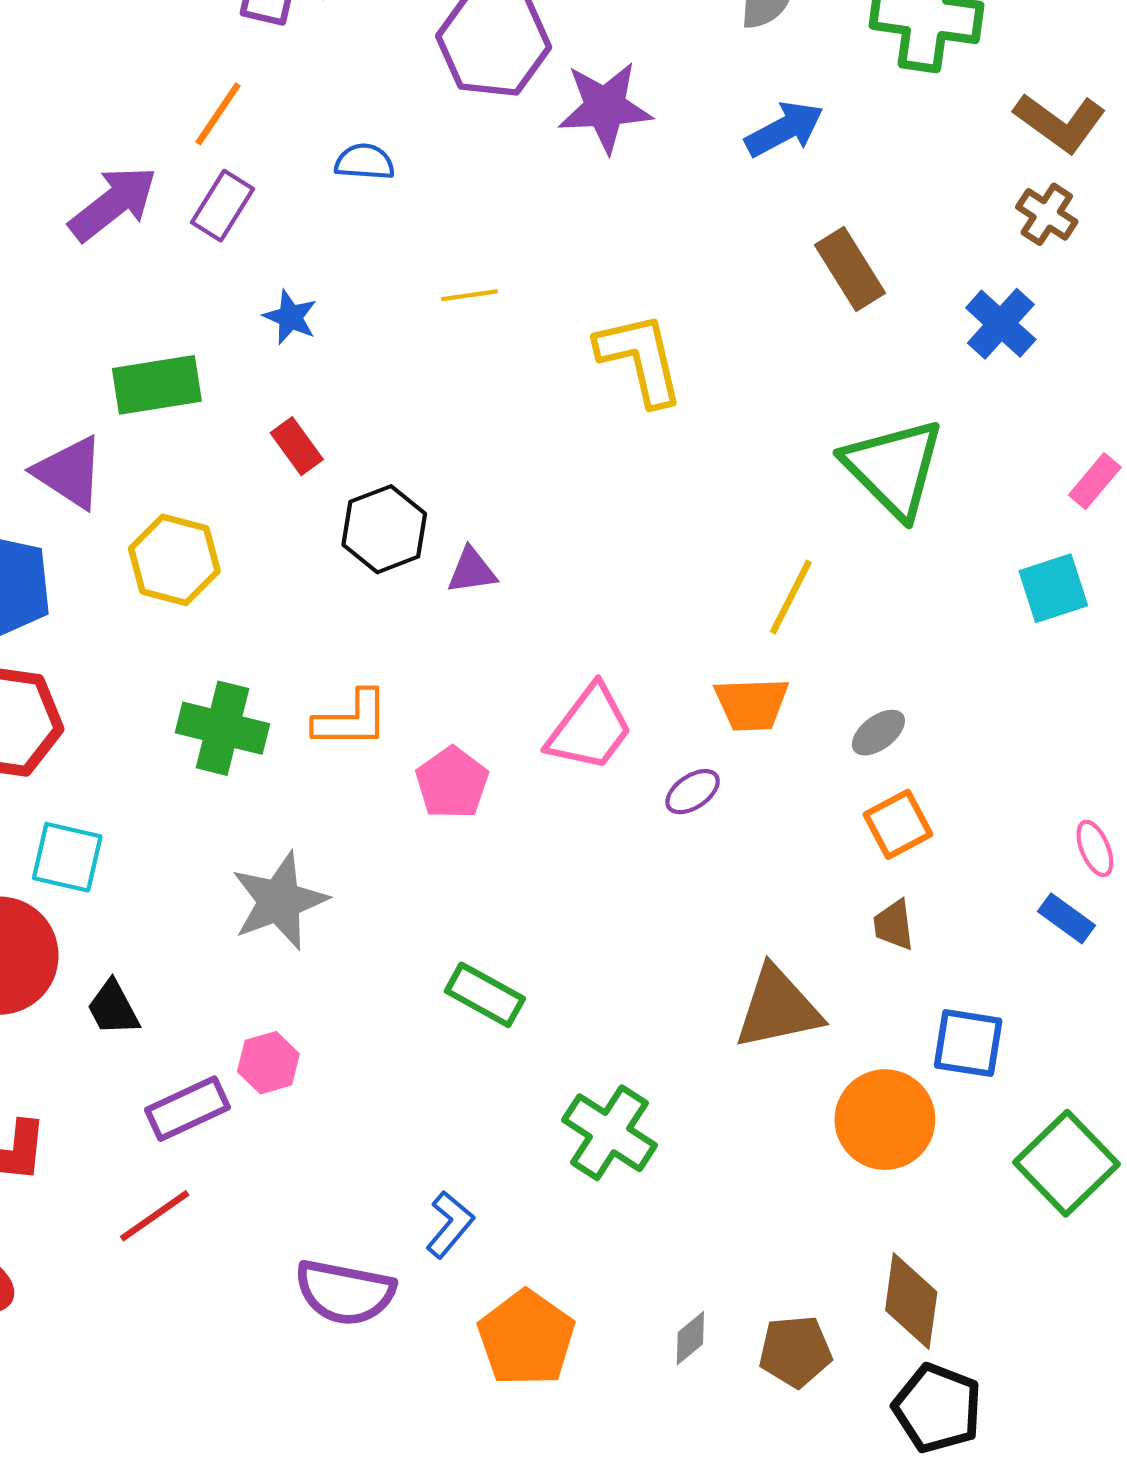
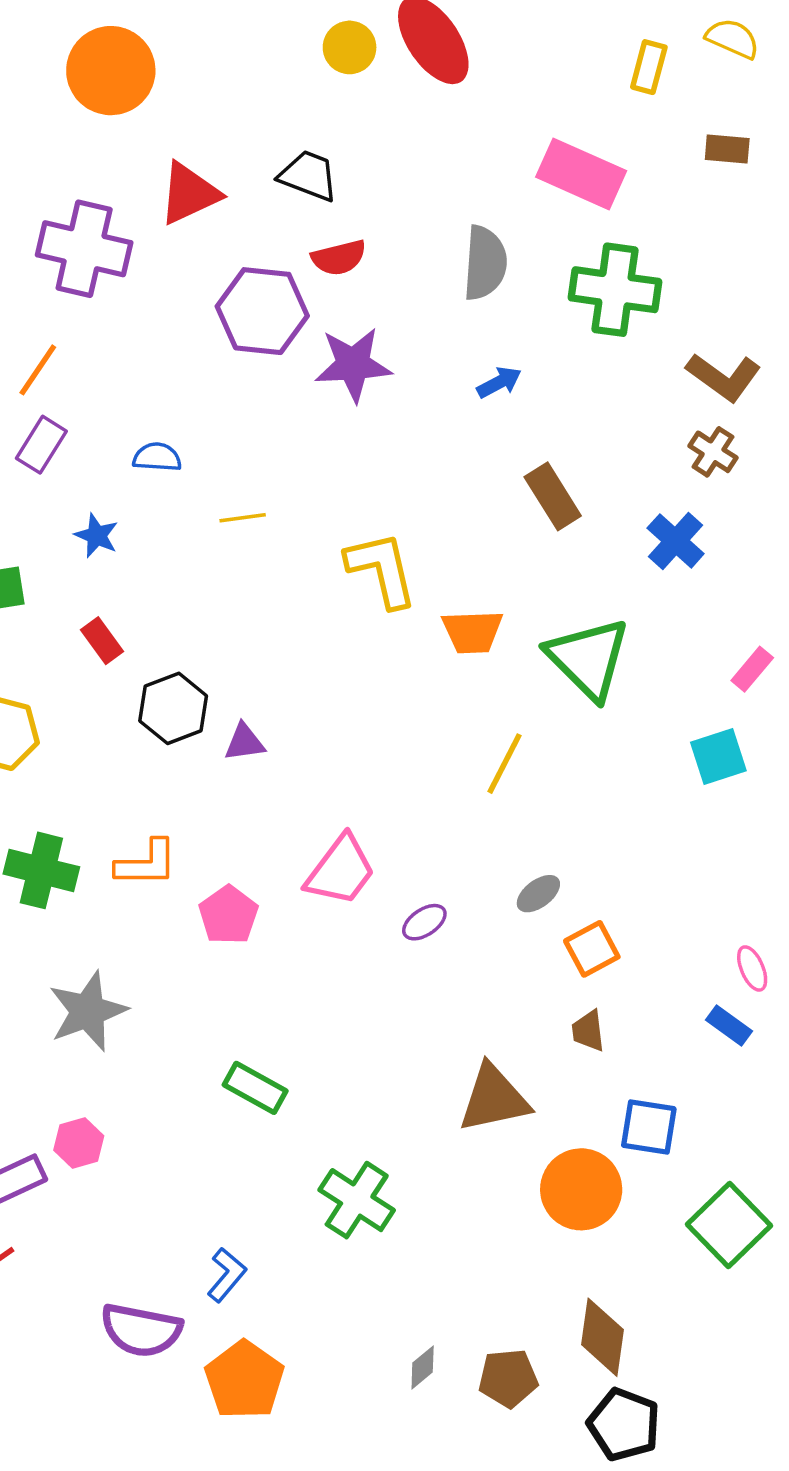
blue arrow: (784, 129) -> (499, 382), size x0.7
blue semicircle: (365, 162) -> (157, 457), moved
orange trapezoid: (752, 704) -> (472, 632), moved
gray ellipse: (878, 733) -> (538, 894), moved
orange pentagon: (526, 1338) -> (244, 1380), moved

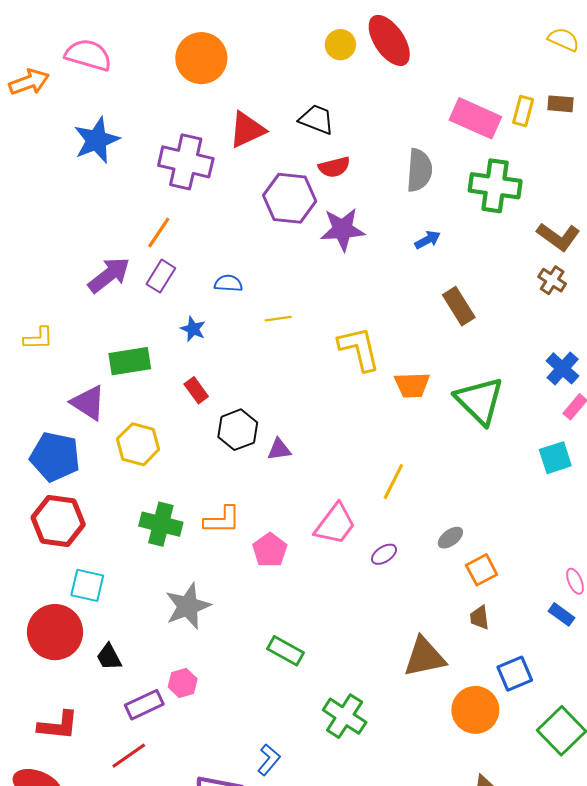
yellow rectangle: (649, 67) -> (523, 111), moved
blue cross: (676, 541) -> (563, 368), moved
yellow line: (505, 764) -> (393, 482), moved
blue square: (649, 1127) -> (515, 674), turned -32

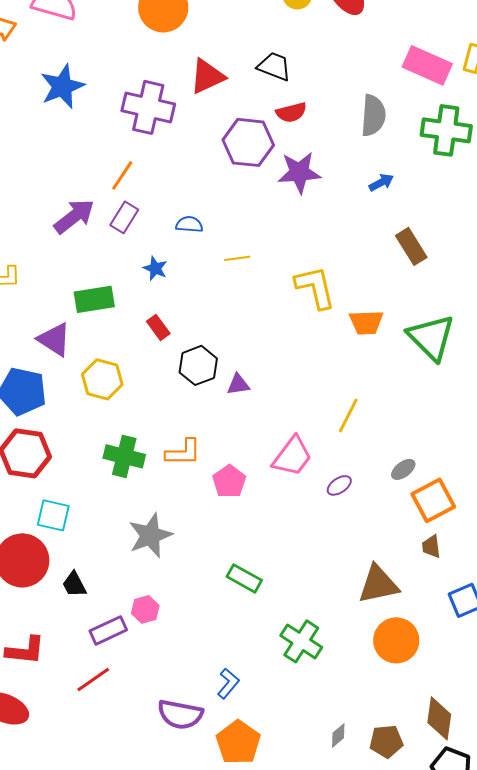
orange square: (482, 570) -> (433, 500), size x1.4
orange circle: (475, 710) -> (396, 640), moved

